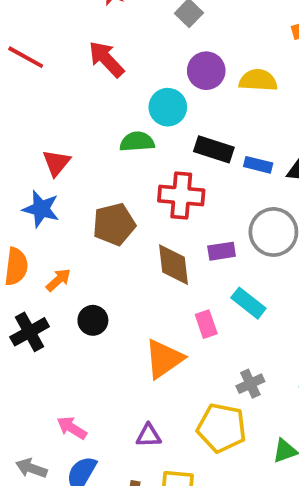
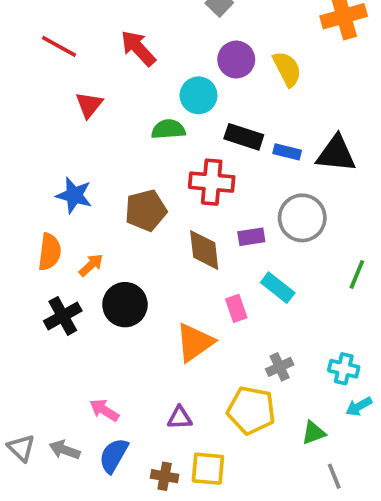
yellow semicircle: (258, 80) -> (287, 69), turned 60
red triangle: (56, 163) -> (89, 105), moved
black circle: (93, 320) -> (125, 305), size x1.5

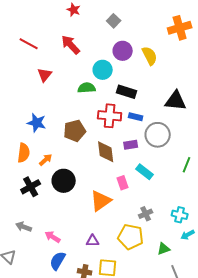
blue rectangle: (287, 152) -> (136, 117), moved
gray arrow: (65, 450) -> (24, 227), moved

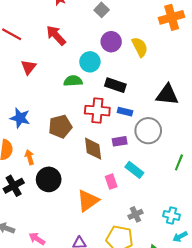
orange arrow: (46, 160) -> (30, 157), turned -64

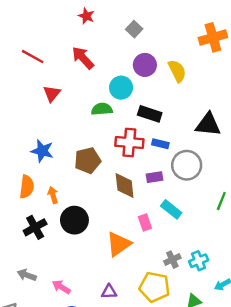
cyan cross: (172, 215) -> (199, 261), moved, turned -35

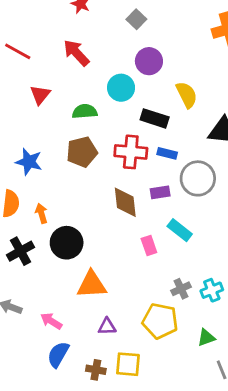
yellow semicircle: (177, 71) -> (187, 95), moved
green semicircle: (102, 109) -> (85, 111), moved
brown pentagon: (88, 160) -> (82, 152), moved
orange triangle: (119, 244) -> (92, 285), moved, turned 32

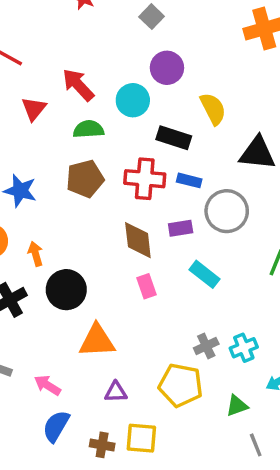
red arrow: (76, 53) -> (78, 85), moved
pink rectangle: (149, 246) -> (146, 286), moved

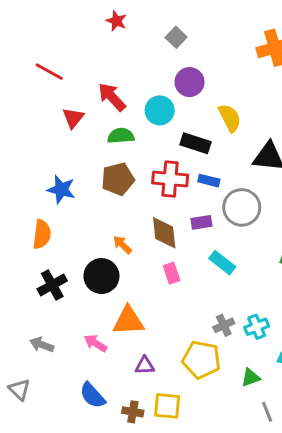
orange arrow: (36, 254) -> (122, 245), moved, turned -30
pink arrow: (47, 385) -> (95, 343), moved
blue semicircle: (56, 426) -> (93, 395), turned -72

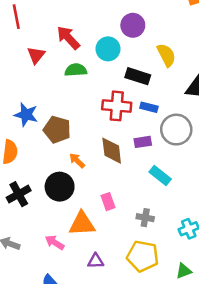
red line: (49, 72) -> (16, 17), turned 50
brown pentagon: (118, 179) -> (57, 130), moved, turned 30
pink rectangle: (172, 273) -> (108, 202), moved
gray cross: (224, 325) -> (145, 218), moved, turned 35

